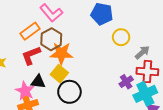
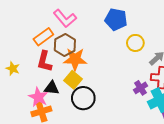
red L-shape: (31, 55) -> (44, 61), turned -55

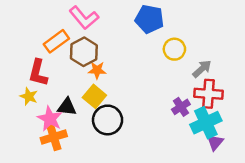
orange star: (75, 59) -> (97, 70), size x0.6
red L-shape: (44, 61) -> (38, 73), moved
yellow star: (13, 68) -> (29, 96), moved

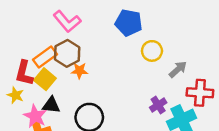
orange rectangle: (56, 41) -> (45, 57), moved
red cross: (208, 94) -> (200, 93), moved
yellow square: (94, 96) -> (45, 79), moved

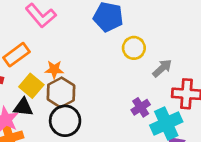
brown hexagon: (67, 53) -> (61, 92), moved
yellow square: (45, 79) -> (31, 86), moved

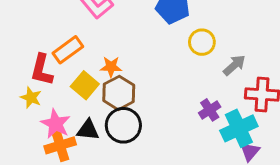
black triangle: (23, 107) -> (88, 130), moved

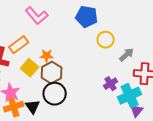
black triangle: (88, 130) -> (33, 107), moved, turned 49

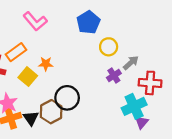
blue pentagon: (87, 17) -> (88, 22), turned 30
brown hexagon: (52, 73) -> (51, 112), moved
purple cross: (111, 84) -> (114, 76), moved
black circle: (55, 94) -> (67, 98), moved

